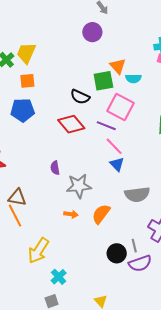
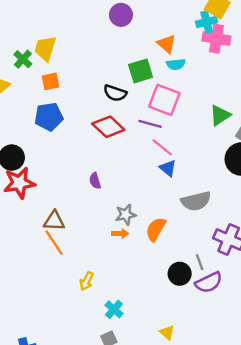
orange triangle: (118, 66) -> (167, 44), moved
gray star: (79, 186) -> (126, 215), moved, size x0.7
yellow arrow: (38, 251) -> (87, 281), size x0.6

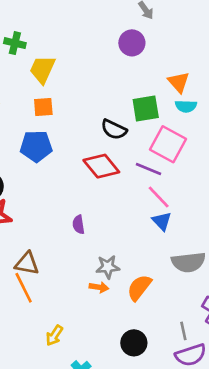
green cross: (23, 59) -> (15, 43), moved, turned -36
black circle: (180, 274) -> (134, 343), moved

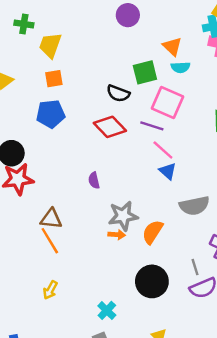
gray star: (108, 267) -> (123, 216), size x1.4
yellow arrow: (54, 335) -> (50, 290), moved
black circle: (134, 343) -> (152, 281), size x1.4

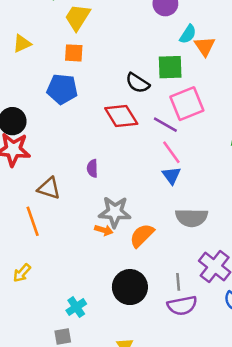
cyan semicircle: (181, 67) -> (188, 34), moved, turned -66
pink square: (167, 102) -> (187, 104), turned 32
brown triangle: (51, 219) -> (49, 188), moved

